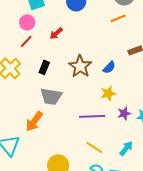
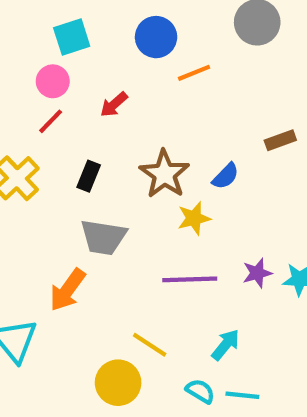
orange line: (118, 18) -> (194, 73), moved
yellow star: (108, 93) -> (194, 218), moved
yellow line: (94, 147) -> (150, 345), moved
cyan arrow: (126, 148) -> (226, 345), moved

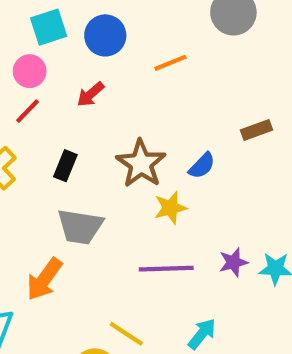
blue circle: (156, 37) -> (105, 35), moved

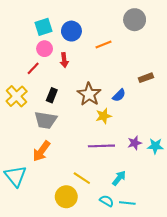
pink circle: (30, 71) -> (45, 49), moved
red arrow: (91, 94) -> (64, 60), turned -56
gray trapezoid: (80, 227) -> (46, 120), moved

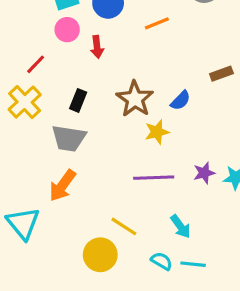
red line: (33, 68) -> (36, 64), moved
cyan arrow: (119, 178) -> (181, 226), turned 105

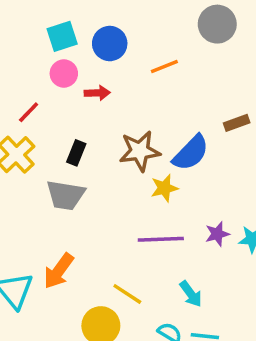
red arrow: (97, 47) -> (97, 93), turned -85
brown star: (135, 99) -> (140, 151), turned 30
blue semicircle: (181, 100) -> (191, 153), size x1.6
orange arrow: (62, 186) -> (59, 271), moved

